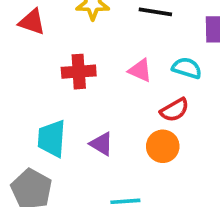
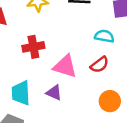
pink triangle: (140, 70) -> (65, 66), moved, size x1.5
orange circle: (163, 146) -> (110, 101), moved

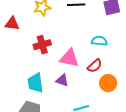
cyan semicircle: (104, 36) -> (99, 41), moved
red semicircle: (99, 65) -> (95, 66), moved

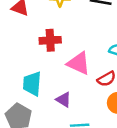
purple triangle: (62, 80) -> (64, 100), moved

